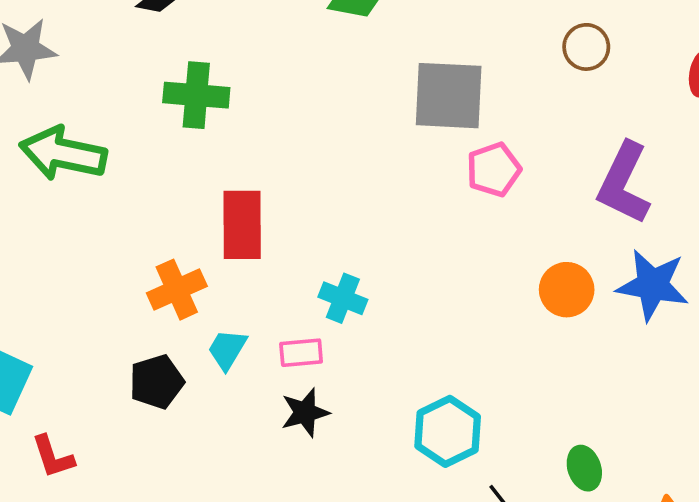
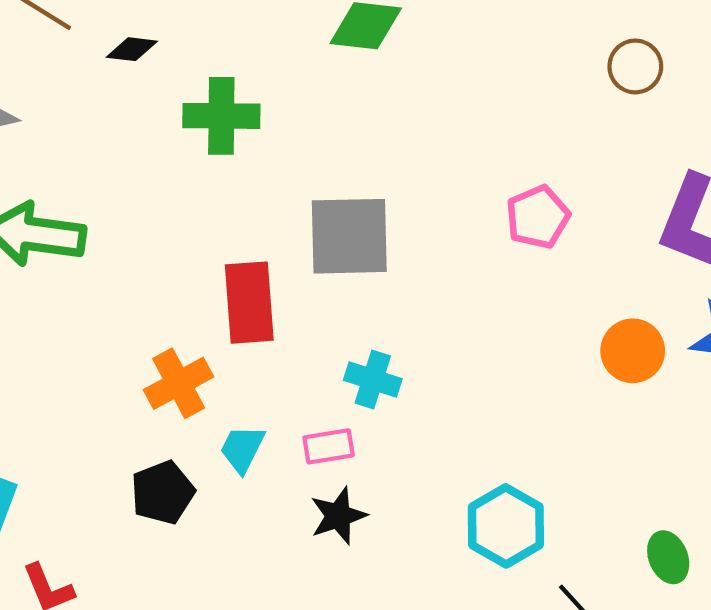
green cross: (196, 95) -> (221, 116), moved
gray square: (449, 96) -> (349, 236), moved

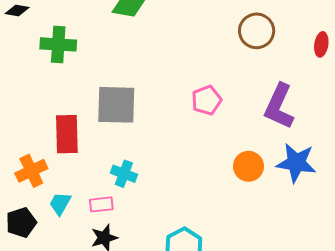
brown circle: (635, 66) -> (257, 31), size x1.4

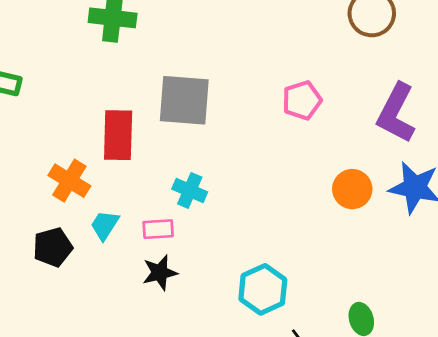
orange cross: (31, 171) -> (69, 181), turned -36

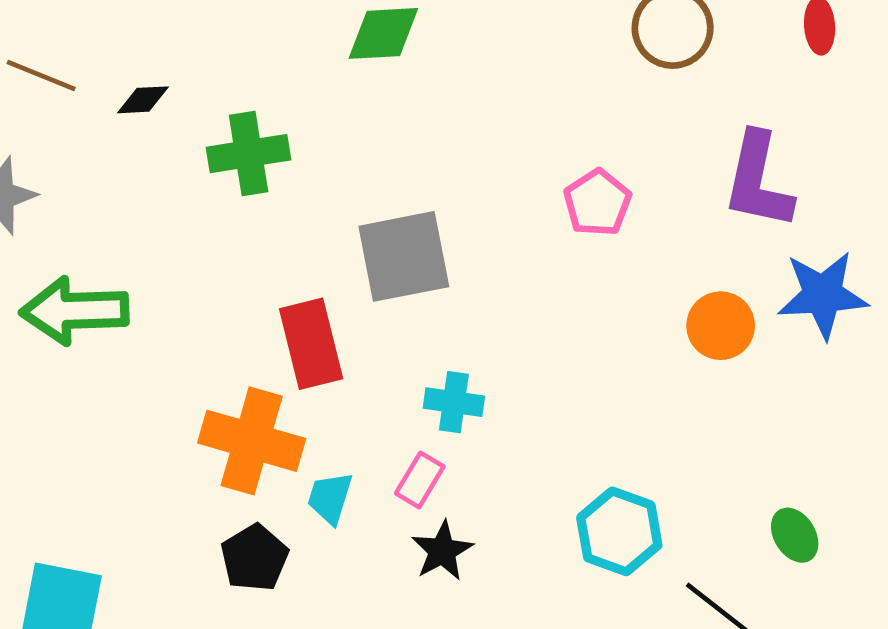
orange cross: (69, 181) -> (252, 441), size x1.4
pink rectangle: (158, 229) -> (420, 480), turned -40

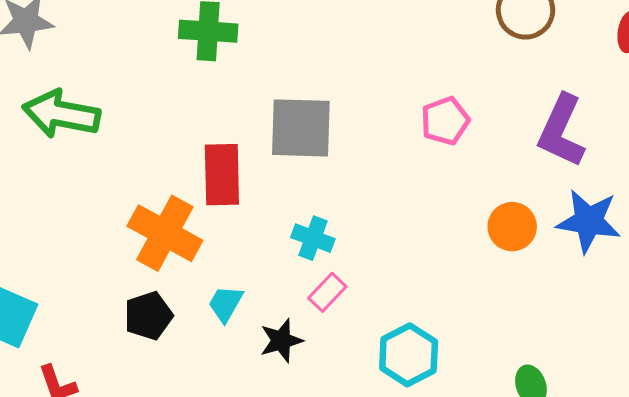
pink rectangle: (420, 480) -> (327, 292), moved
cyan trapezoid: (330, 498) -> (226, 304), moved

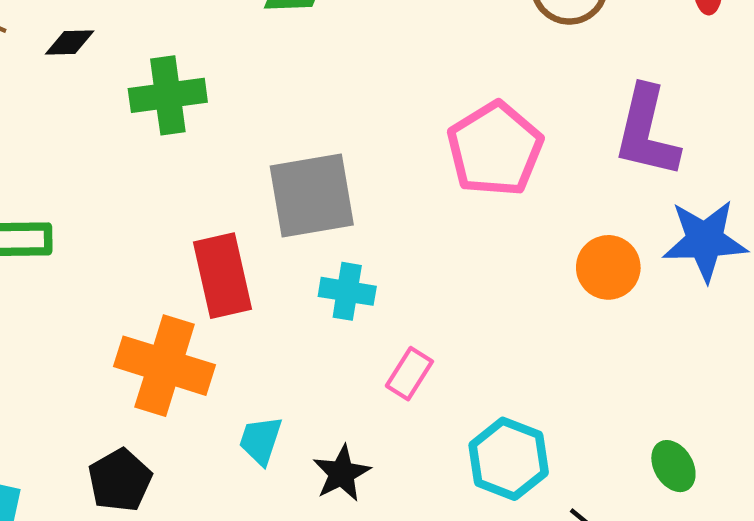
pink pentagon: (445, 121) -> (495, 149), size x1.5
cyan cross: (313, 238) -> (347, 291), moved
pink rectangle: (327, 292) -> (409, 374), moved
black pentagon: (148, 316) -> (120, 480), moved

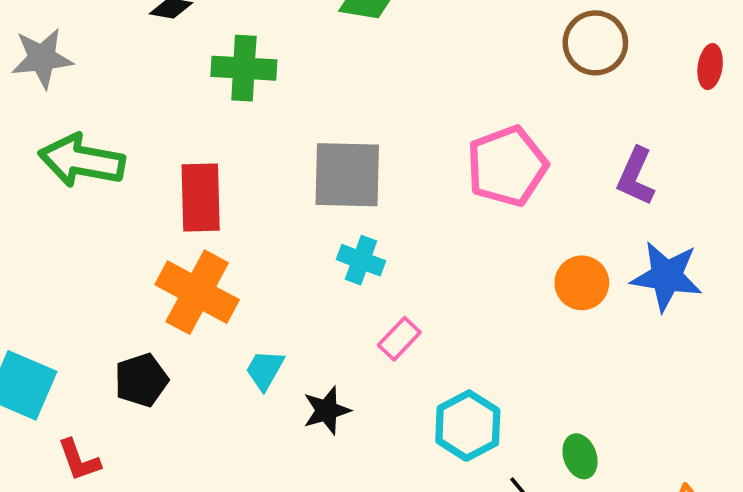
purple L-shape: (647, 132) -> (636, 176), size x0.7
red rectangle: (223, 276) -> (201, 197), moved
green ellipse: (673, 466) -> (580, 456), moved

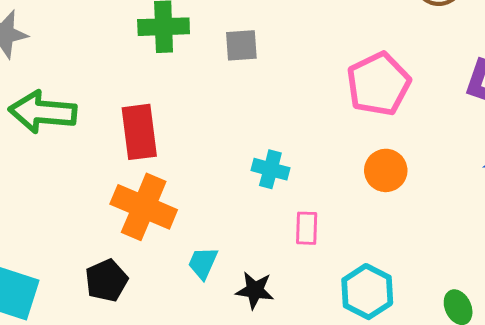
gray square: (347, 175) -> (241, 45), moved, size x0.6
orange circle: (582, 283) -> (386, 170), moved
pink rectangle: (399, 339) -> (307, 228), turned -36
black star: (327, 410) -> (255, 290), turned 30

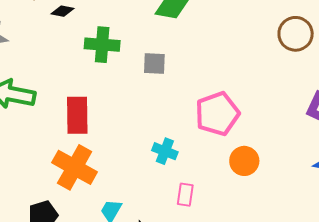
pink pentagon: (378, 84) -> (217, 114), moved

